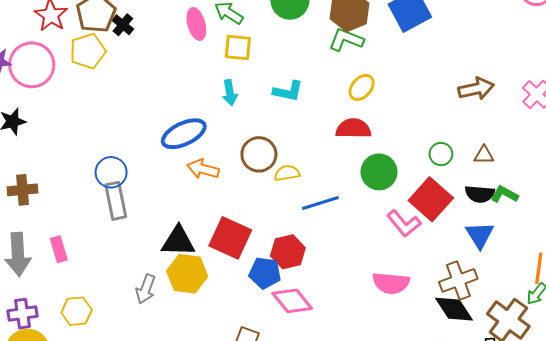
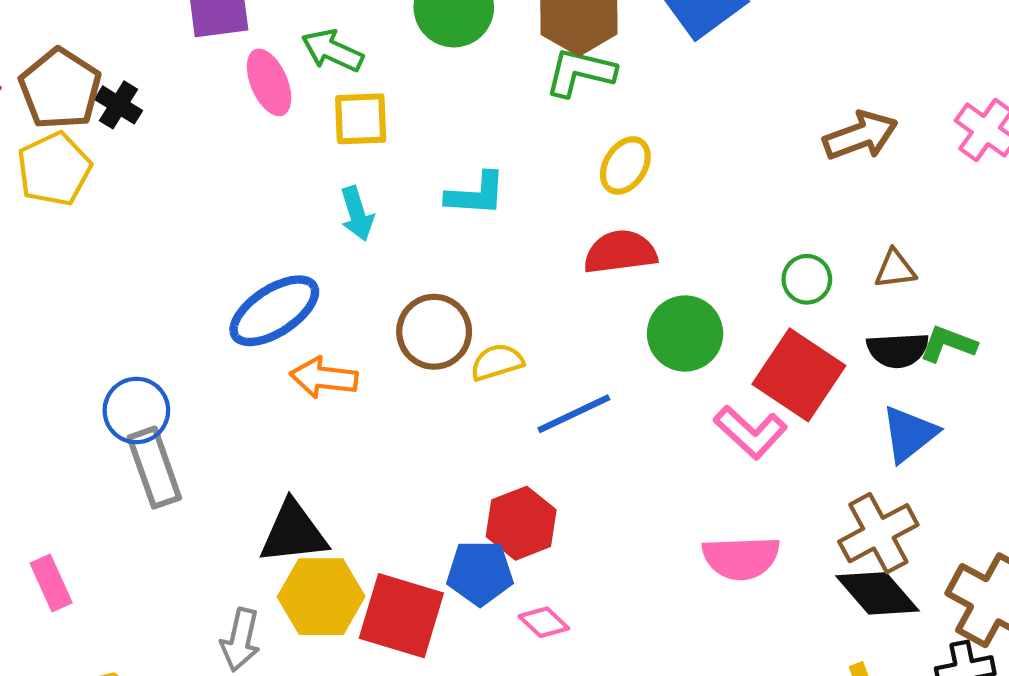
blue triangle: (480, 235) -> (909, 434), turned 32
red square: (230, 238) -> (401, 616), moved
pink diamond: (292, 301) -> (544, 622), size x0.6

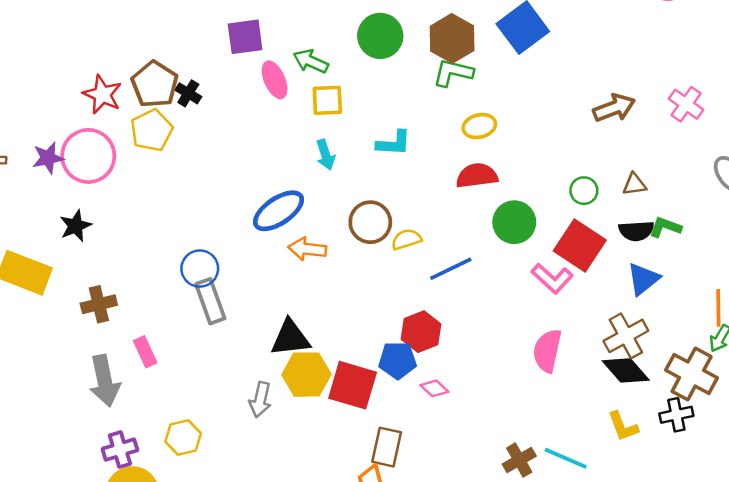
yellow ellipse: (625, 165) -> (479, 126), turned 44
pink semicircle: (741, 558) -> (547, 351), turned 105
pink rectangle: (51, 583) -> (145, 352), moved

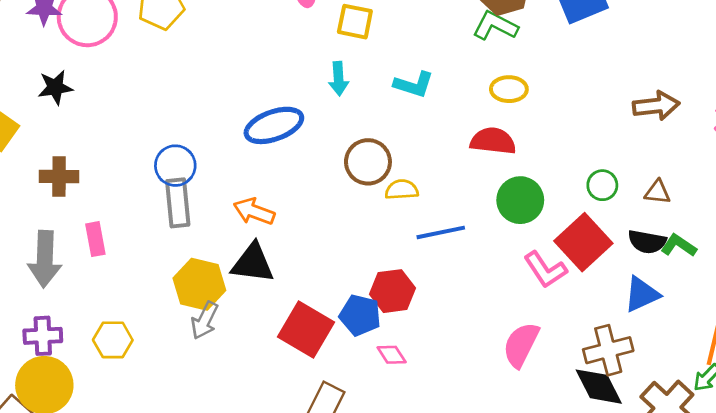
orange arrow: (307, 249) -> (254, 211), moved
yellow hexagon: (306, 375) -> (199, 284), moved

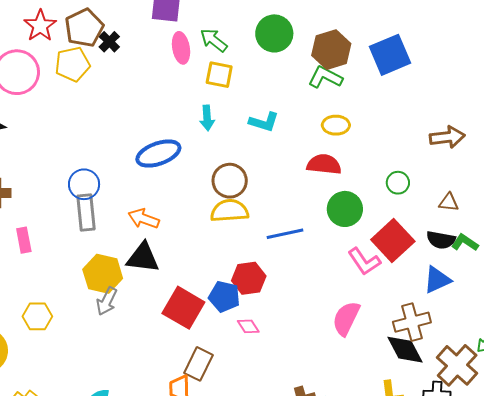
green circle: (602, 185) -> (398, 183), moved
yellow semicircle: (402, 190) -> (229, 211), moved, size x1.5

